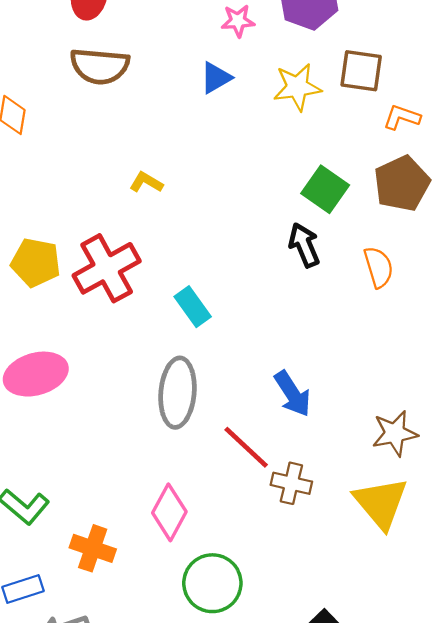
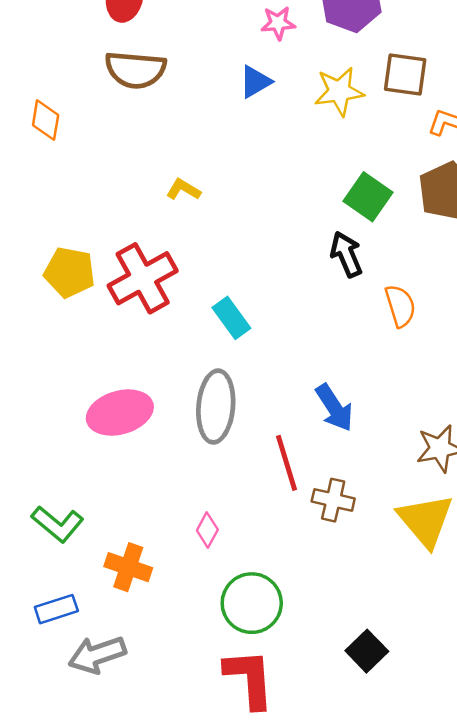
orange semicircle: (379, 267) -> (400, 306), moved
pink ellipse: (36, 374) -> (120, 413), moved
red line: (246, 447) -> (286, 463), turned 30
pink diamond: (169, 512) -> (207, 530), size x0.6

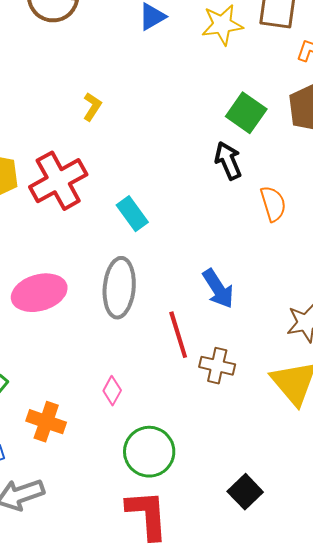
yellow L-shape: (183, 190) -> (92, 107), turned 92

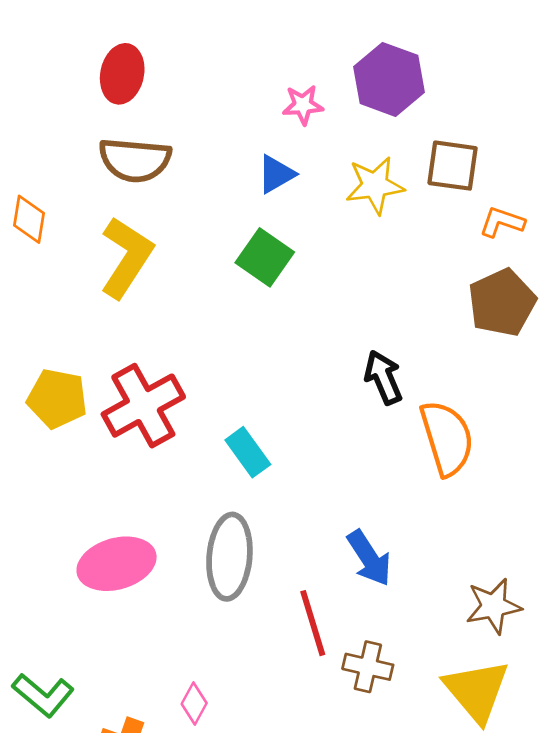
yellow L-shape: (92, 107) -> (126, 257), moved, size x2.0
green square: (246, 113) -> (265, 257), moved
orange semicircle: (273, 204) -> (447, 438), size x1.5
pink diamond: (112, 391) -> (194, 703), moved

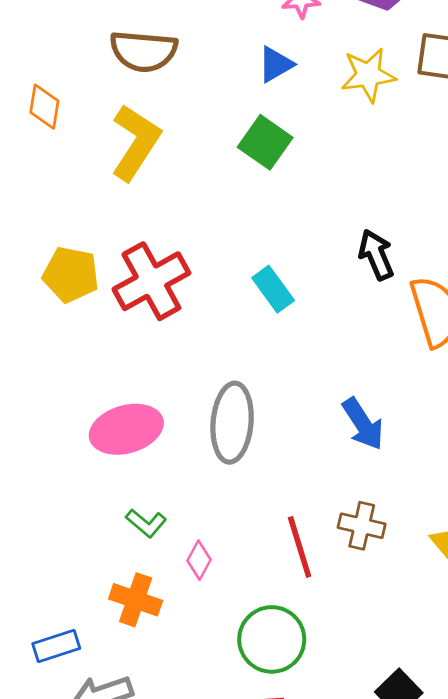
cyan rectangle: (248, 452) -> (273, 289), moved
red line: (313, 623) -> (300, 547), moved
green L-shape: (43, 695) -> (146, 523), moved, size x0.7

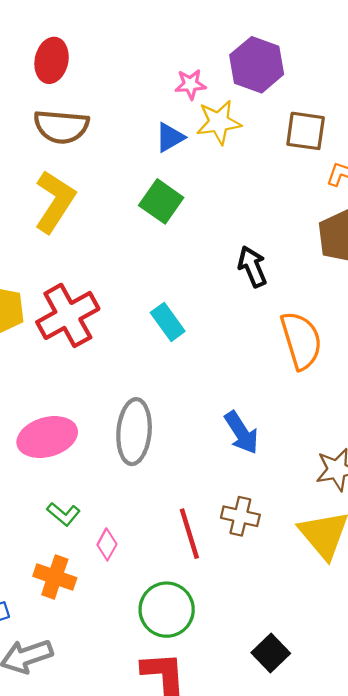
yellow star: (368, 75) -> (219, 122), moved
black arrow: (376, 255) -> (252, 267), moved

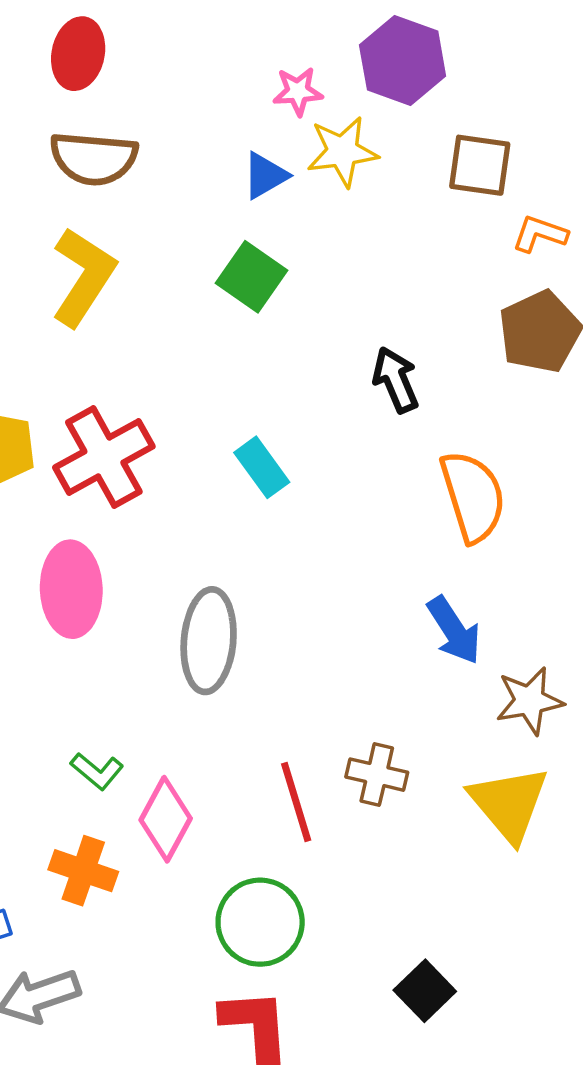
blue arrow: (241, 433) -> (454, 630), moved
pink ellipse: (47, 437) -> (71, 589), moved, turned -76
pink diamond: (107, 544) -> (166, 819), size x1.6

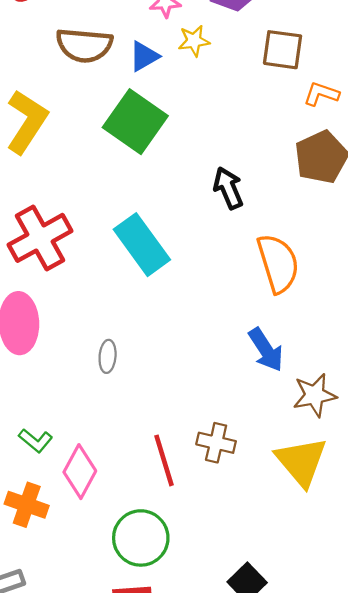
yellow star: (342, 151) -> (194, 41), size x0.7
brown semicircle: (94, 158) -> (84, 45), moved
green square: (251, 277) -> (135, 122), size x1.4
cyan rectangle: (262, 467) -> (142, 245), size x1.6
gray ellipse: (209, 641) -> (108, 356), size x0.5

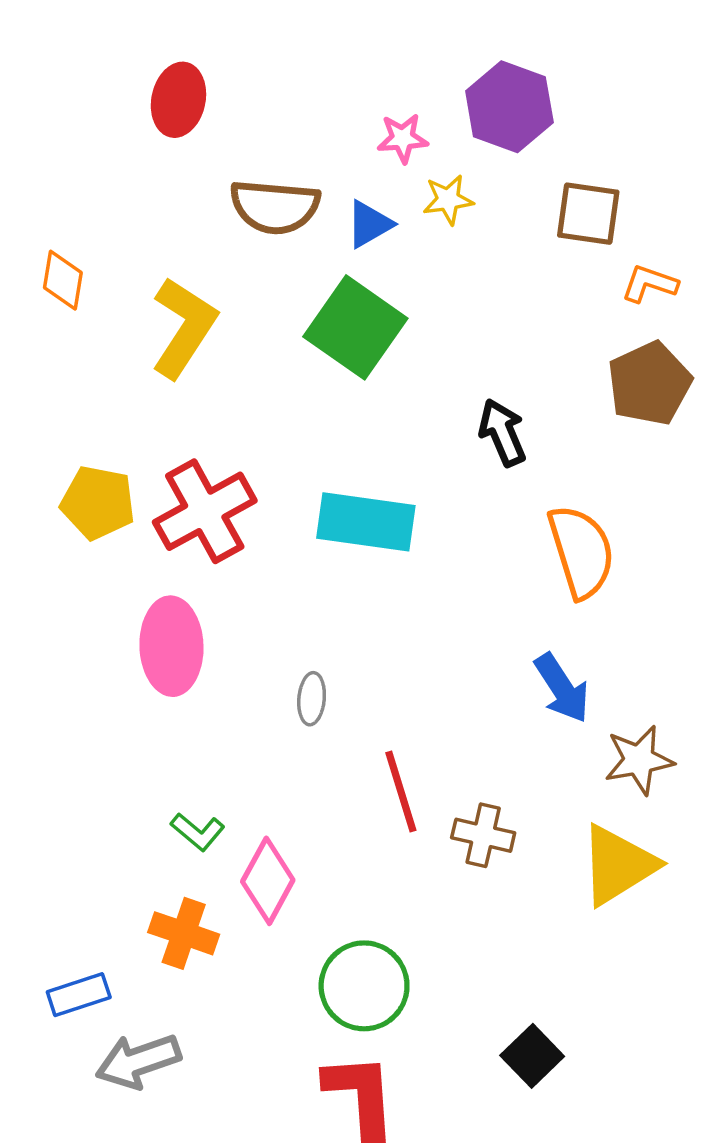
cyan rectangle: (142, 245) -> (366, 522), turned -46
red line: (164, 460) -> (401, 791), moved
yellow triangle: (301, 462) -> (618, 865), turned 38

